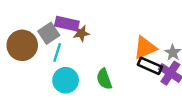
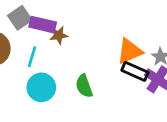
gray square: (49, 33) -> (20, 18), moved

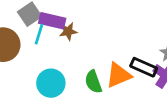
orange triangle: (130, 51) -> (119, 75), moved
cyan line: (32, 57) -> (39, 34), moved

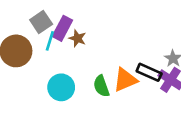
purple rectangle: (52, 21) -> (62, 28), turned -75
brown star: (68, 31) -> (78, 38), turned 30

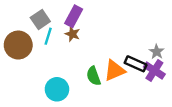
purple rectangle: (62, 28) -> (74, 16), moved
cyan circle: (61, 87) -> (57, 89), moved

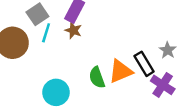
black rectangle: (136, 64) -> (144, 64), turned 35
purple cross: (154, 70) -> (163, 85), moved

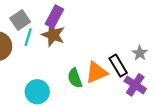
brown star: (73, 30) -> (53, 35), size x1.5

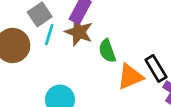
green semicircle: (75, 78) -> (107, 51), moved

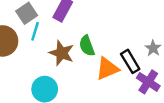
brown star: (79, 32) -> (62, 53), moved

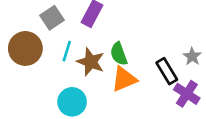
cyan line: (35, 31) -> (67, 51), moved
orange triangle: (107, 69) -> (124, 79), moved

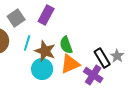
gray star: (192, 56) -> (117, 56), moved
purple cross: (187, 94) -> (93, 75), moved
cyan circle: (72, 102) -> (42, 69), moved

